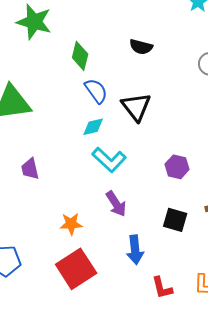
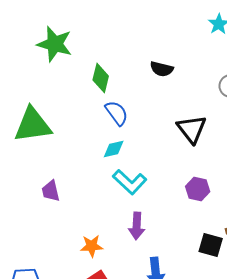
black triangle: (136, 107) -> (192, 129), moved
purple arrow: (116, 204) -> (137, 226), turned 36
black square: (175, 220) -> (211, 245), moved

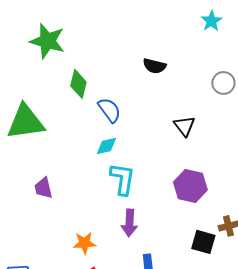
green diamond: (101, 78) -> (78, 84), moved
black triangle: (192, 129) -> (184, 126), size x0.7
cyan L-shape: (130, 182) -> (122, 179), turned -124
purple hexagon: (198, 189) -> (190, 186), size x1.4

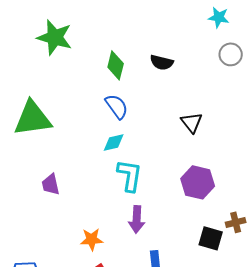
cyan star: (211, 21) -> (219, 17), turned -30
gray circle: (223, 83) -> (231, 54), moved
green diamond: (78, 84) -> (116, 65), moved

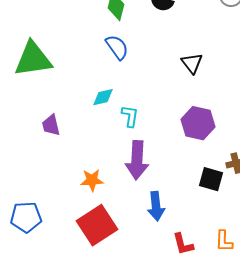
cyan diamond: (114, 142) -> (103, 97), moved
cyan L-shape: (130, 175) -> (130, 116), size x0.7
purple arrow: (137, 219) -> (137, 160), size x1.4

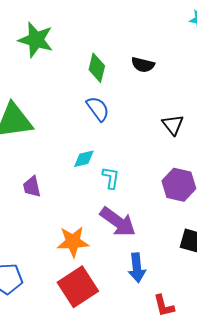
purple arrow: (137, 160) -> (118, 222), turned -57
orange star: (92, 180) -> (73, 242), size x1.4

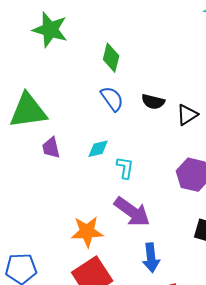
black semicircle: (143, 65) -> (153, 102), moved
black triangle: (173, 125) -> (187, 115), turned 35
purple trapezoid: (32, 187) -> (51, 148), moved

